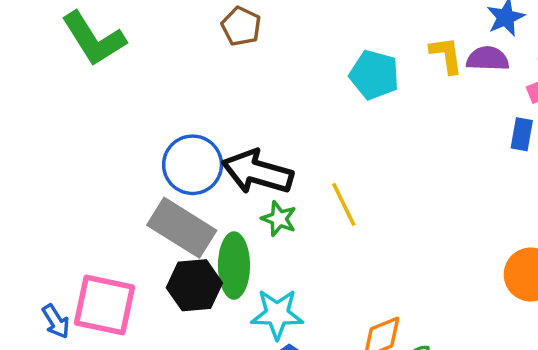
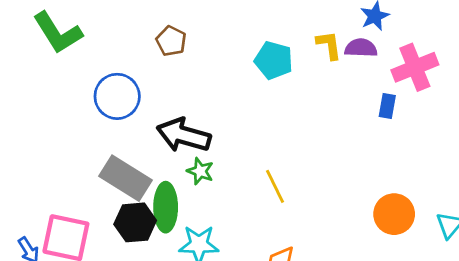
brown pentagon: (241, 26) -> (171, 41), moved
blue circle: (193, 165) -> (117, 96), moved
yellow line: (344, 204) -> (275, 186), moved

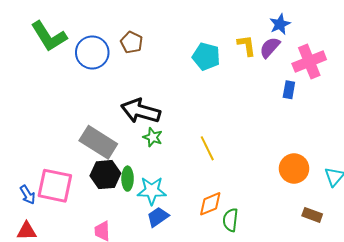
purple semicircle: (361, 48) -> (270, 47), turned -50
blue circle: (117, 96) -> (92, 52), moved
green ellipse: (166, 207) -> (128, 179), moved, size x0.7

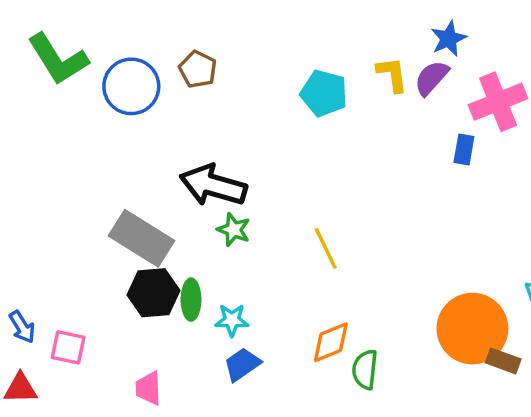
orange circle: (294, 169) -> (472, 329), moved, size x1.4
pink square: (55, 186) -> (68, 347), moved, size x0.6
cyan star: (152, 191) -> (232, 320), size x0.7

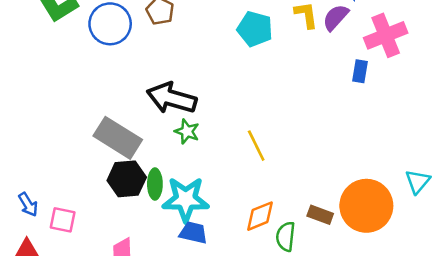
cyan star: (232, 320) -> (186, 199), size x1.8
brown rectangle: (503, 361) -> (320, 215), moved
blue trapezoid: (242, 364) -> (193, 233), turned 48

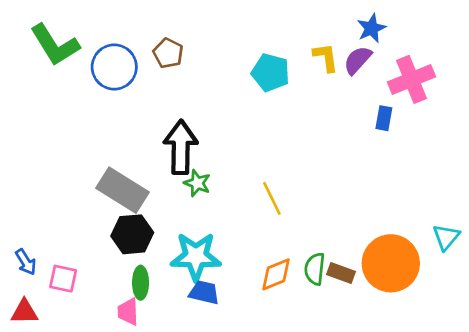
black arrow: (172, 98) -> (181, 147), turned 75
green ellipse: (155, 184) -> (141, 283), moved
green semicircle: (286, 237) -> (315, 269), moved

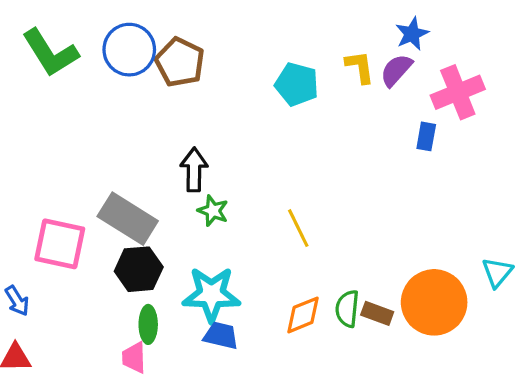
brown pentagon: (168, 53) -> (180, 62), size x1.4
blue circle: (114, 67) -> (129, 50), moved
black arrow: (181, 147) -> (194, 170), size x0.7
pink square: (63, 279) -> (60, 244), moved, size x1.6

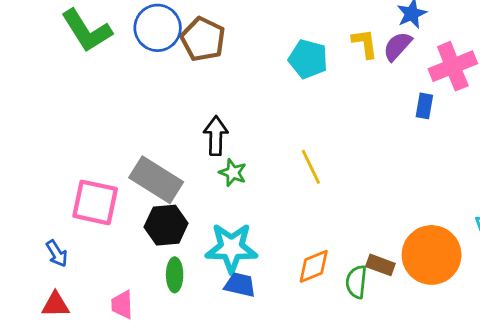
yellow line: (298, 228) -> (311, 167), moved
green semicircle: (347, 309) -> (356, 282), moved
pink trapezoid: (134, 358) -> (122, 305), moved

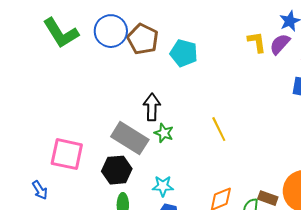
cyan pentagon: (308, 59) -> (184, 53), moved
gray rectangle: (156, 180) -> (130, 138), moved
cyan star: (231, 248) -> (163, 186), size x0.6

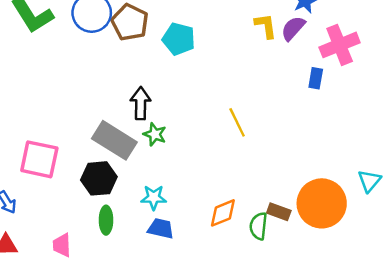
yellow line: (219, 129) -> (237, 122), moved

